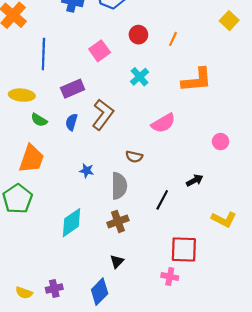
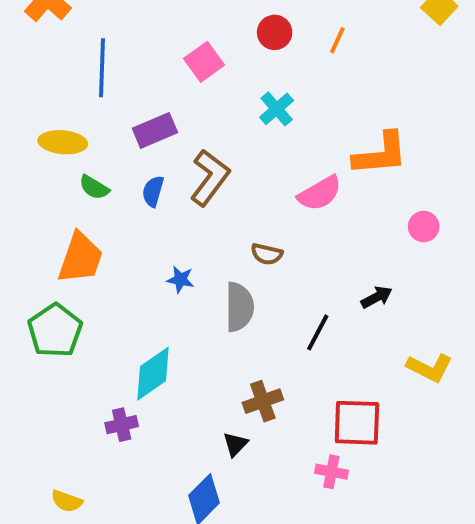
orange L-shape: (197, 80) -> (380, 154), moved
brown cross: (118, 221) -> (263, 401), moved
purple cross: (54, 288) -> (122, 425), moved

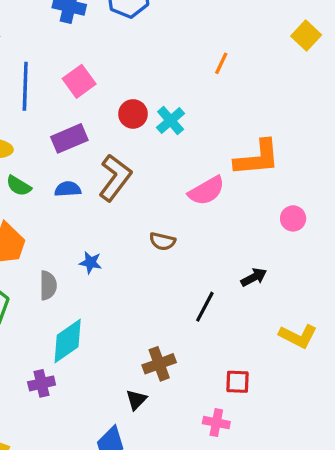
red circle: (275, 32) -> (133, 114), moved
pink square: (204, 62) -> (79, 81), moved
blue semicircle: (153, 191) -> (68, 189), turned 70
gray semicircle: (239, 307) -> (48, 285), moved, size x0.7
red square: (357, 423) -> (238, 382), size x0.6

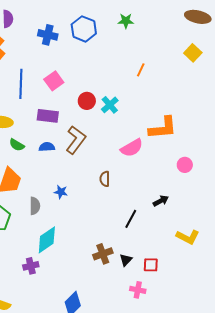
purple rectangle: (69, 138) -> (48, 116), turned 30
brown semicircle: (162, 241) -> (105, 179), turned 77
black triangle: (136, 400) -> (126, 260), moved

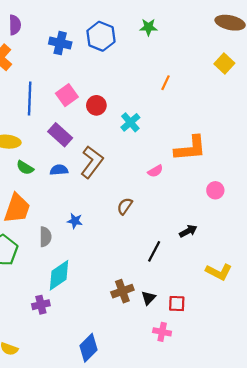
red circle: (87, 101) -> (96, 105), moved
purple rectangle: (48, 116) -> (60, 135), turned 35
pink semicircle: (132, 148) -> (155, 171), size x0.6
brown semicircle: (105, 179) -> (125, 206), turned 35

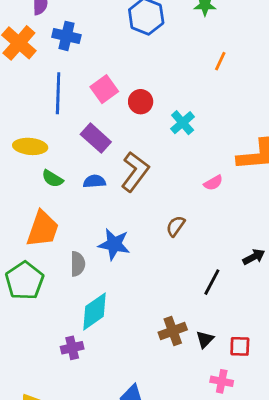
blue cross: (60, 43) -> (66, 36), moved
orange line: (165, 83) -> (220, 61), moved
blue star: (75, 221) -> (114, 244), size x1.6

